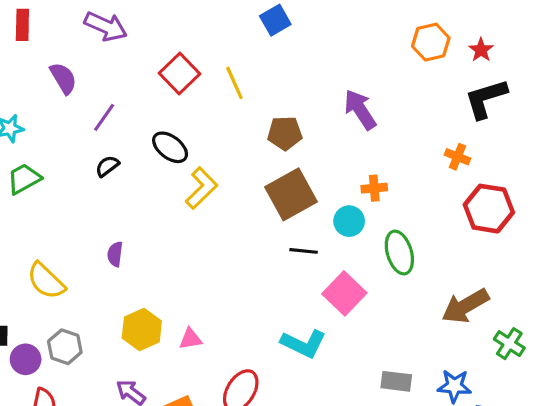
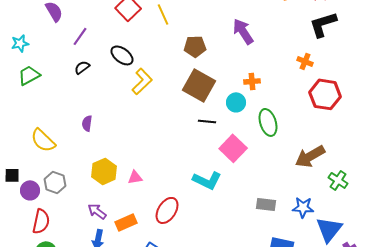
brown square: (291, 194) -> (199, 85), turned -32

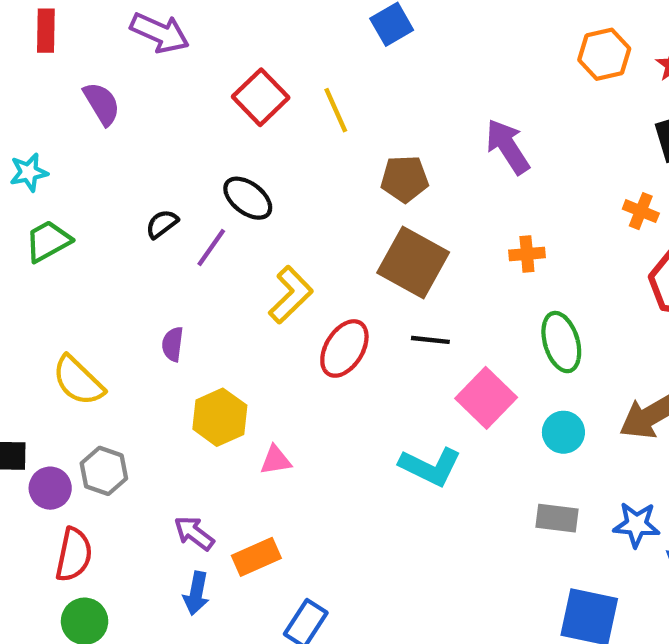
purple line: (80, 36) -> (211, 248), moved
yellow L-shape: (142, 81) -> (291, 295), moved
cyan circle: (236, 102) -> (563, 432), moved
yellow hexagon: (104, 171) -> (220, 417), moved
red ellipse: (167, 210) -> (344, 348), moved

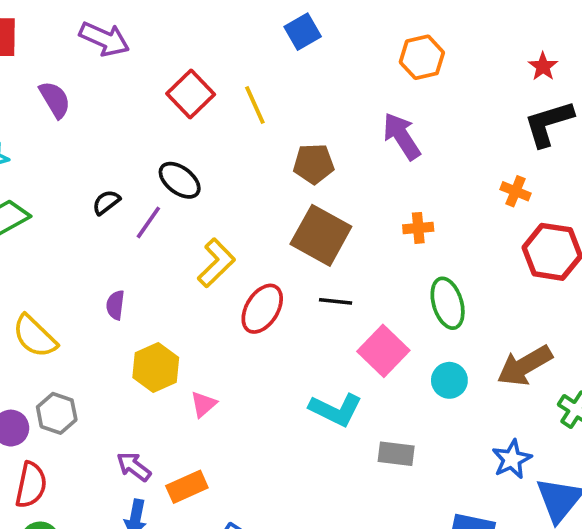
orange hexagon: (604, 54) -> (422, 57), moved
pink triangle: (276, 460) -> (203, 404), turned -32
gray rectangle: (557, 518) -> (396, 454), moved
blue star: (636, 525) -> (512, 459), turned -30

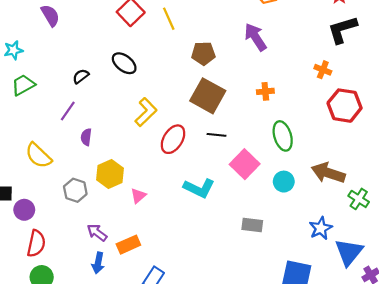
purple line: (148, 222) -> (68, 111), moved
brown arrow: (525, 366) -> (328, 173), turned 48
cyan L-shape: (336, 410) -> (199, 188), moved
gray hexagon: (57, 413) -> (75, 190), moved

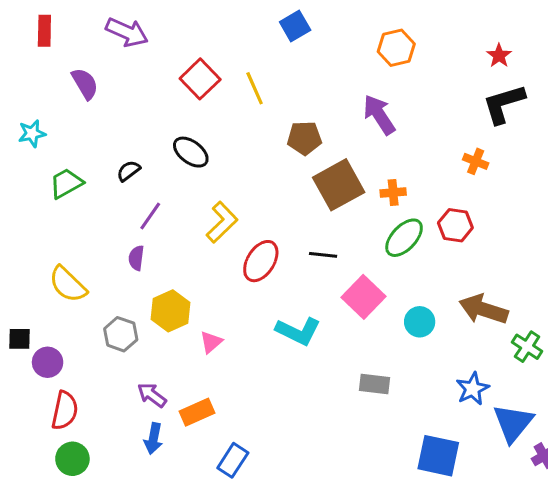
green trapezoid: (23, 85) -> (66, 183), moved
brown square: (208, 96) -> (339, 185), moved, turned 32
red hexagon: (345, 106) -> (455, 225), moved, size x0.7
purple line: (68, 111) -> (150, 216), moved
green ellipse: (283, 136) -> (404, 238), moved, turned 60

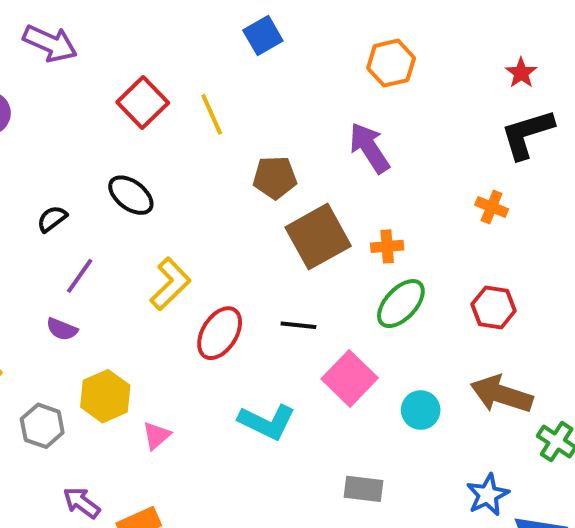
red hexagon: (455, 225) -> (494, 308), moved
purple semicircle: (136, 258) -> (62, 329), turned -75

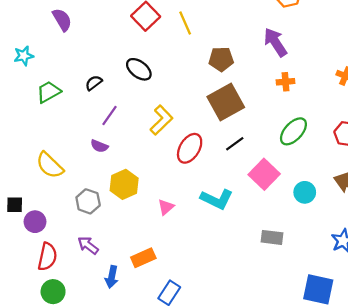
brown square: (318, 237) -> (226, 102), moved
orange cross: (387, 246) -> (286, 82), moved
black line: (298, 325) -> (235, 144), turned -42
pink triangle: (156, 436) -> (166, 207), moved
purple arrow: (82, 503) -> (88, 245), moved

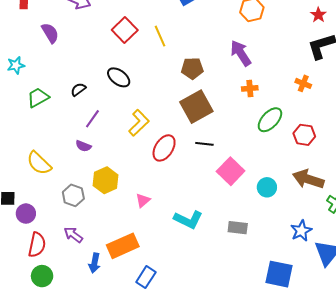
green ellipse: (293, 131) -> (270, 120), moved
black line: (235, 144) -> (204, 144), turned 42
cyan L-shape: (217, 199) -> (188, 220), moved
orange rectangle: (143, 258) -> (123, 246), size x1.4

